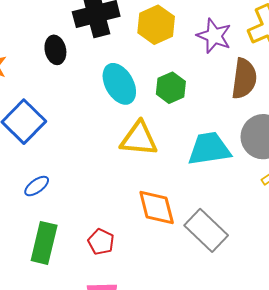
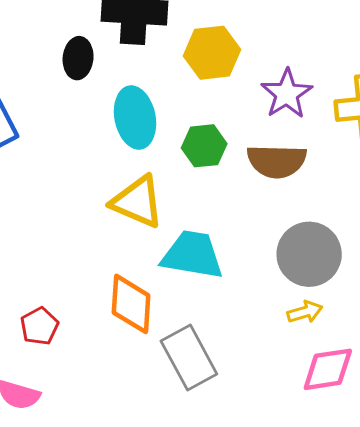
black ellipse: (55, 50) -> (78, 58), moved
brown semicircle: (244, 79) -> (277, 161), moved, turned 66
cyan trapezoid: (209, 149) -> (192, 255), moved

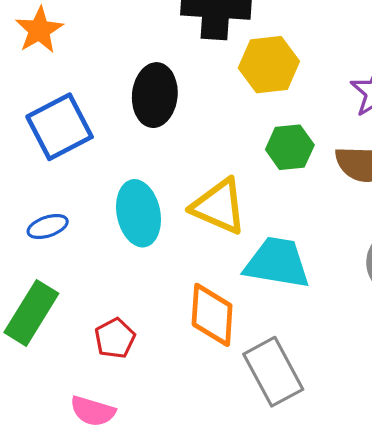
yellow hexagon: (212, 53) -> (269, 65), moved
black ellipse: (78, 58) -> (155, 95), moved, size x1.4
cyan ellipse: (135, 118) -> (139, 213), moved

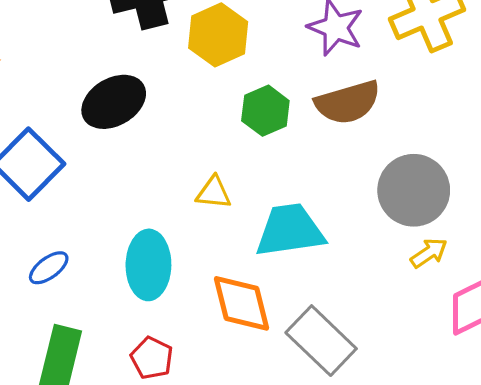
black ellipse: (155, 95) -> (114, 102), turned 72
yellow triangle: (219, 206) -> (214, 193), size x0.6
cyan ellipse: (139, 213) -> (148, 265), moved, turned 30

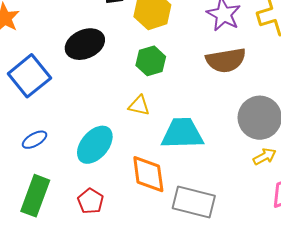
green hexagon: (265, 111) -> (151, 61), moved
cyan ellipse: (148, 265) -> (95, 145), turned 33
gray rectangle: (321, 341) -> (194, 202), turned -36

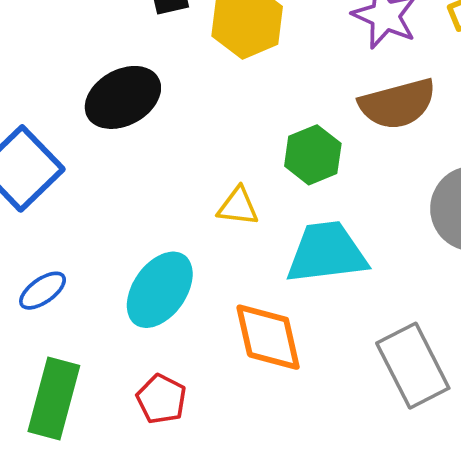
green hexagon: (151, 61) -> (313, 155), moved
gray rectangle: (194, 202) -> (413, 366), moved, turned 54

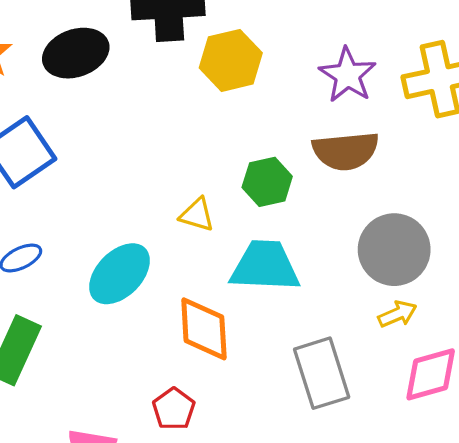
black ellipse: (123, 97) -> (76, 53), moved
red pentagon: (161, 399) -> (174, 409), moved

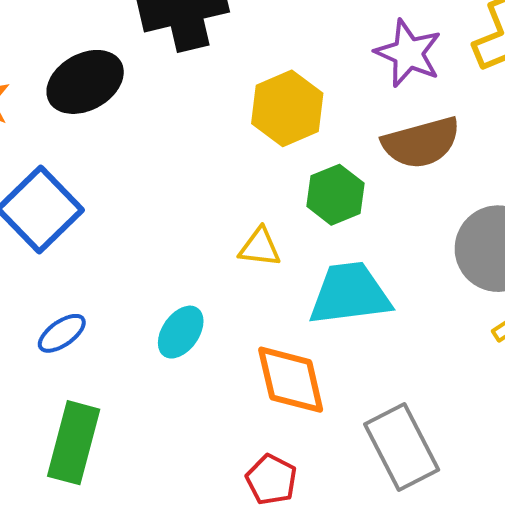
yellow hexagon: (231, 60) -> (287, 108), moved
cyan ellipse: (119, 274) -> (181, 332), size x0.7
gray rectangle: (322, 373) -> (402, 447), moved

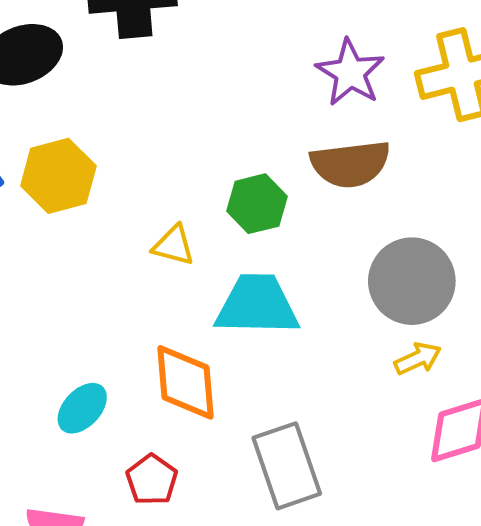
yellow hexagon: (287, 108) -> (58, 176), moved
cyan ellipse: (181, 332) -> (82, 408), moved

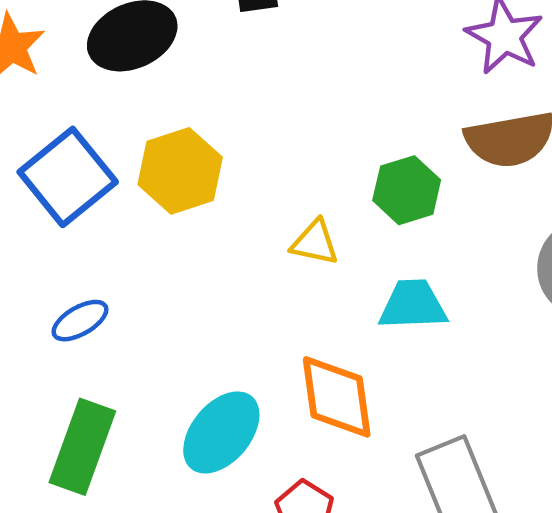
cyan trapezoid: (257, 305) -> (413, 305), size x0.7
cyan ellipse: (82, 408) -> (221, 432), size x1.4

